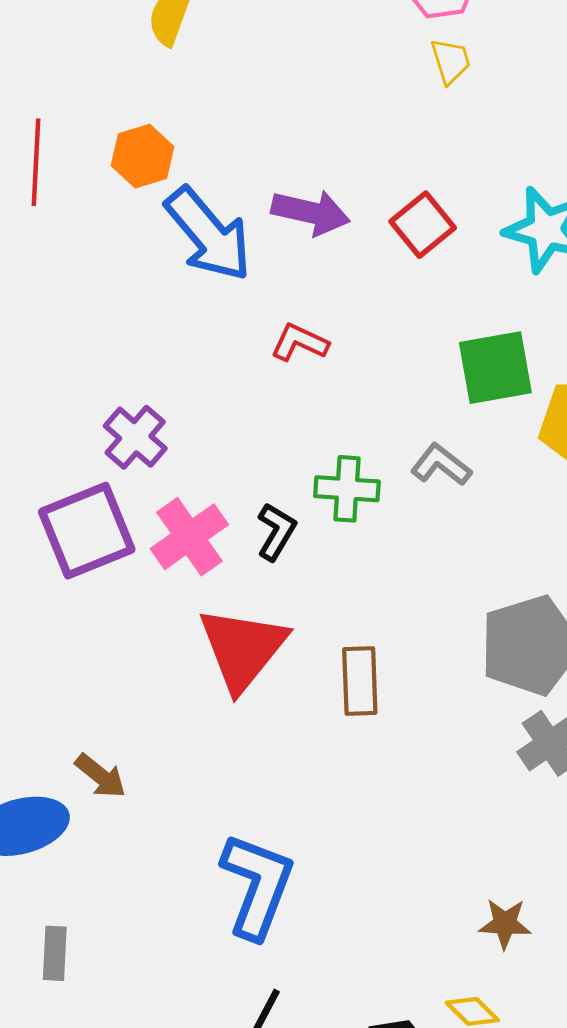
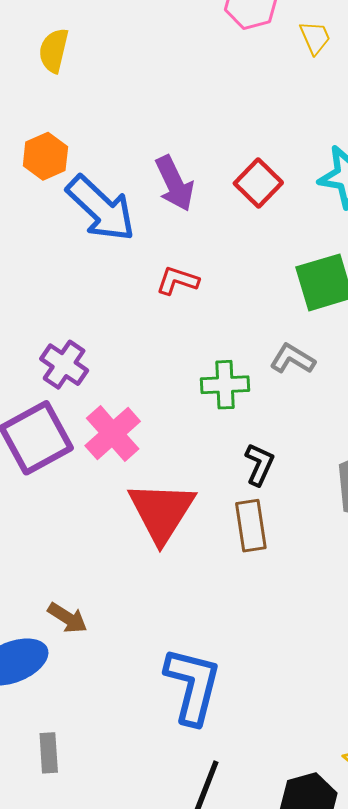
yellow trapezoid: (451, 61) -> (315, 38), moved
purple arrow: (311, 212) -> (175, 183), turned 58
black L-shape: (276, 532) -> (259, 464), moved

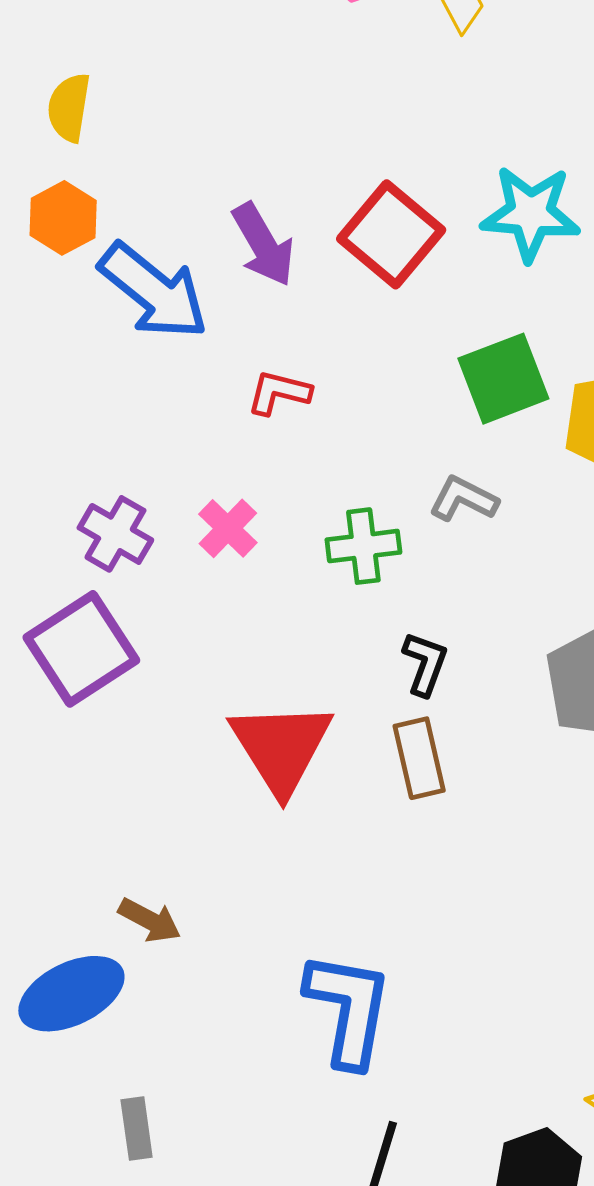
yellow semicircle: (54, 50) -> (69, 107), moved
red square: (258, 183) -> (391, 234), size x1.4
pink cross: (113, 434) -> (228, 528), moved, size x0.7

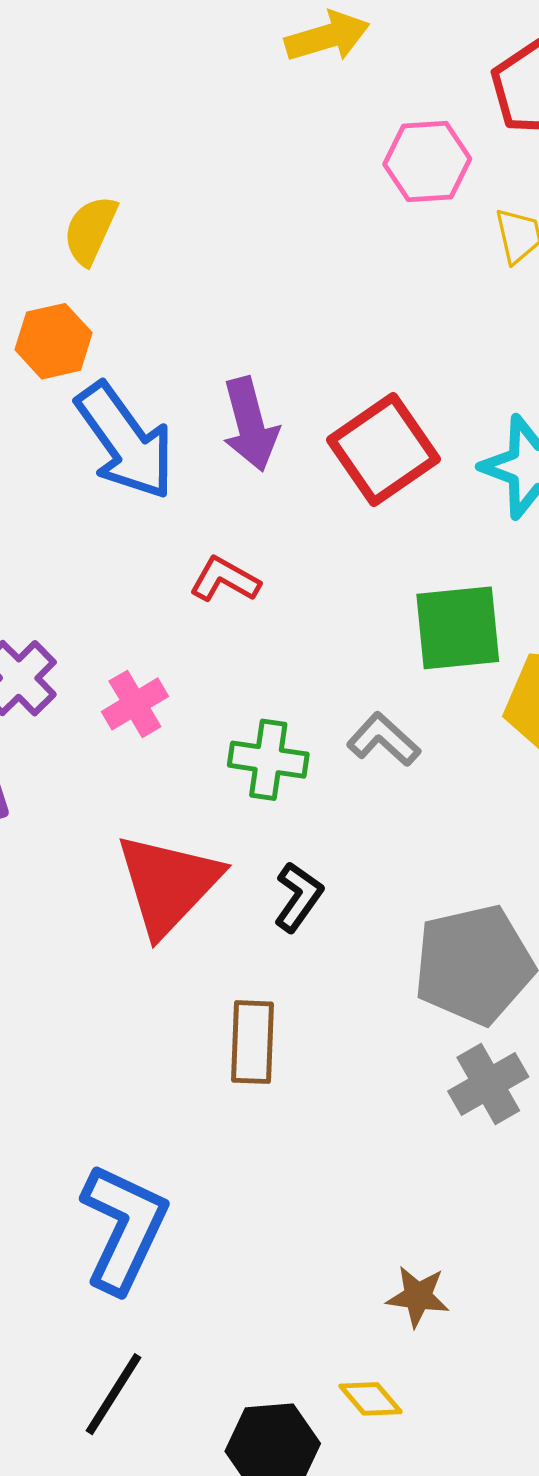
red triangle: (281, 747) -> (168, 884), moved
brown rectangle: (419, 758) -> (253, 1042), moved

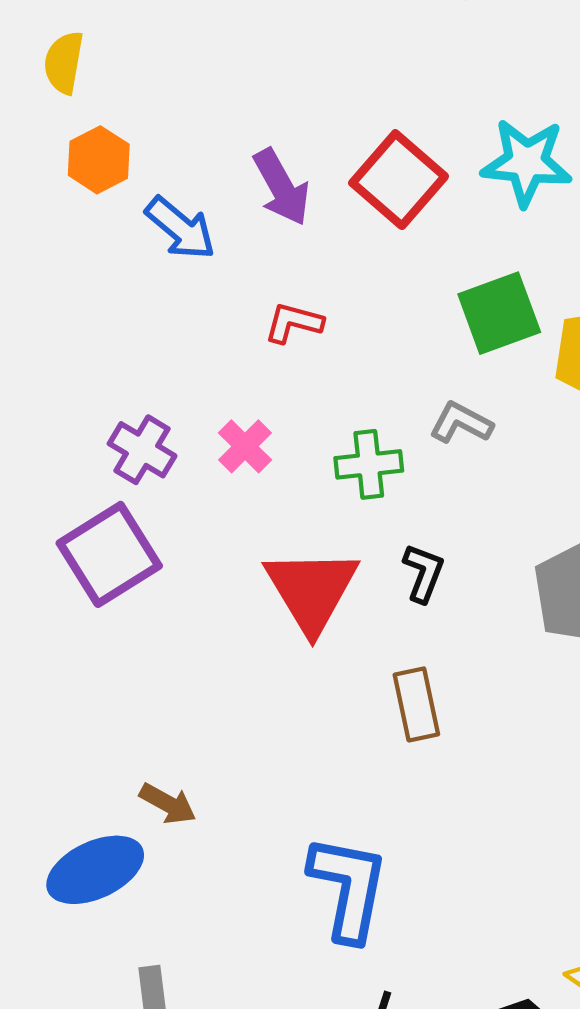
yellow semicircle: (90, 230) -> (64, 63), moved
blue arrow: (125, 441) -> (180, 228), size x0.7

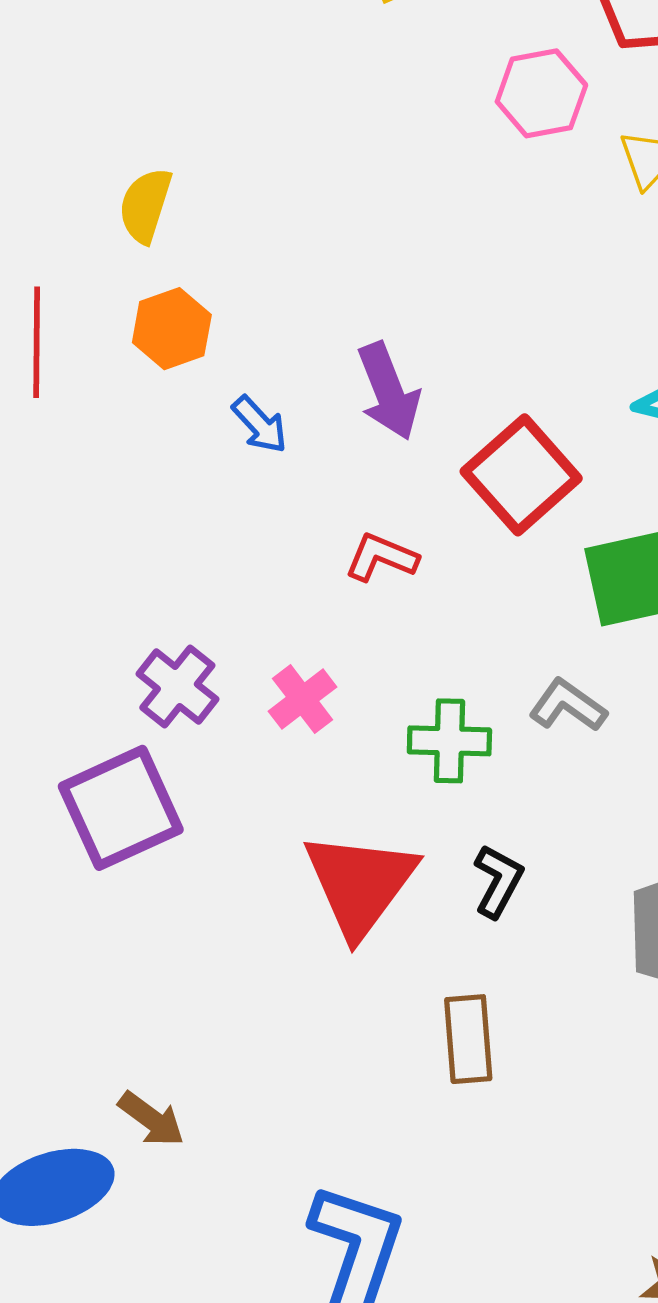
red square: (399, 180) -> (521, 475), moved
blue arrow: (180, 228) -> (260, 425), size x0.7

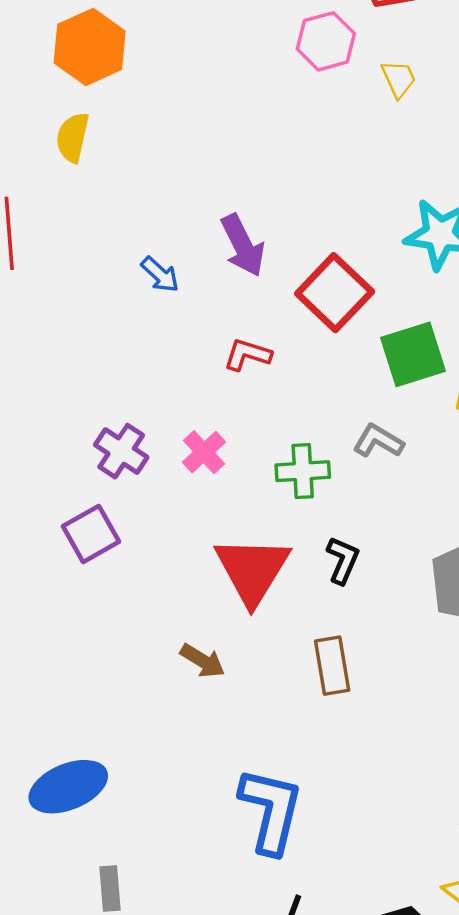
orange hexagon: (172, 329) -> (90, 47), moved, size x1.4
purple square: (121, 808) -> (91, 534), size x0.7
brown arrow: (151, 1119) -> (203, 661), moved

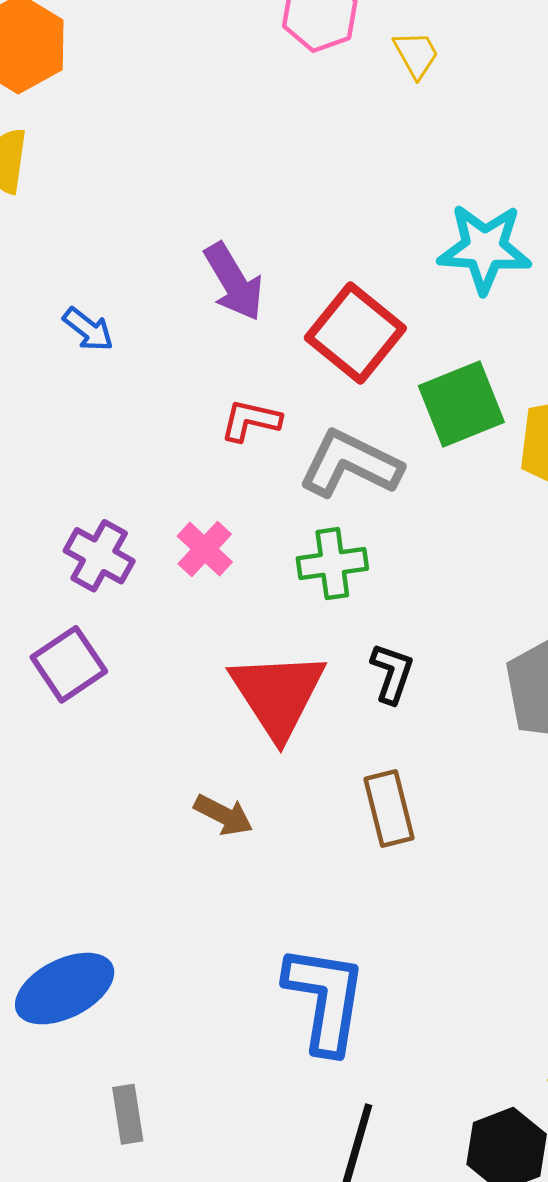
blue arrow: (160, 275) -> (88, 329), moved
gray L-shape: (378, 441) -> (350, 464), moved, size x1.6

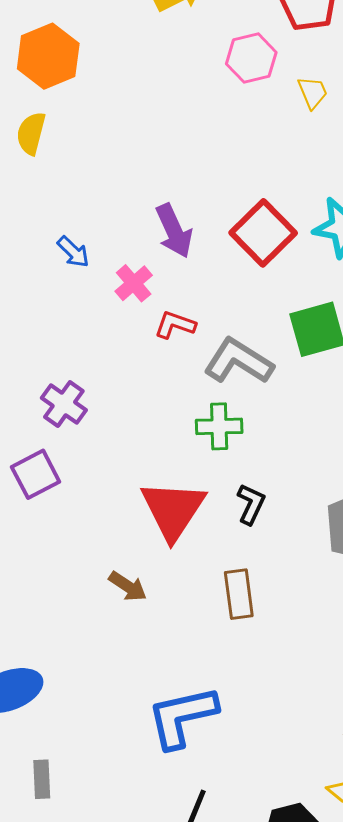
red square: (355, 333) -> (263, 233), moved
pink cross: (205, 549) -> (134, 283), moved
blue L-shape: (325, 999) -> (182, 717), turned -118

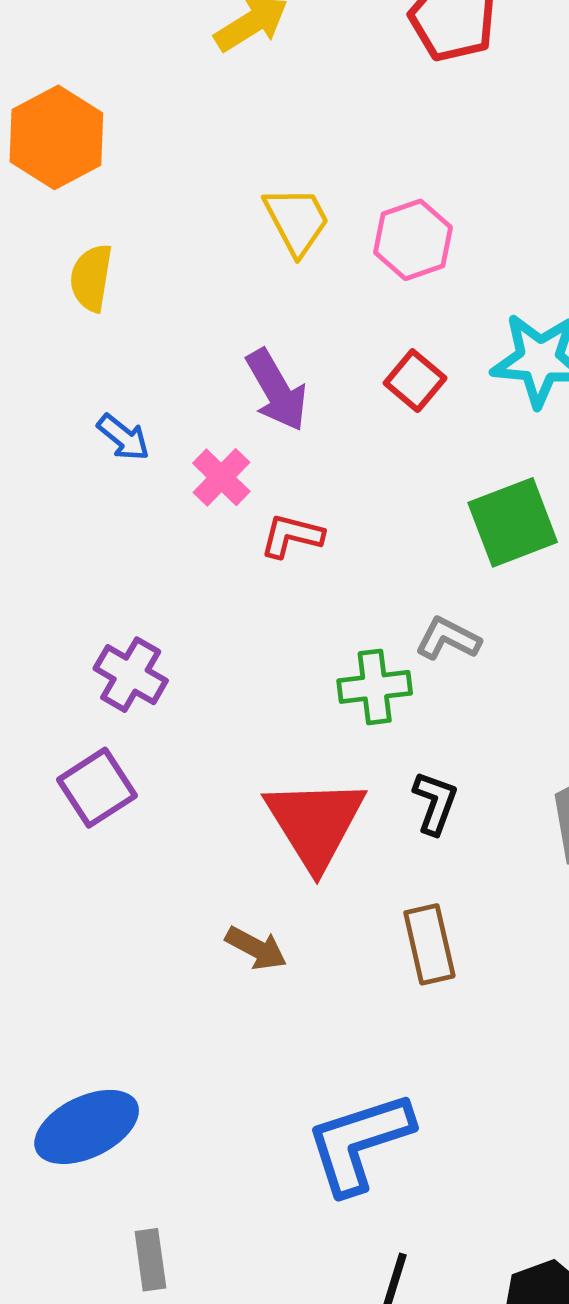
pink hexagon: (251, 58) -> (413, 240), moved
yellow trapezoid: (313, 92) -> (297, 221), moved, size x1.4
yellow semicircle: (31, 133) -> (91, 278), moved
red square: (263, 233) -> (415, 381), size x0.6
gray L-shape: (238, 361) -> (448, 639), moved, size x0.6

